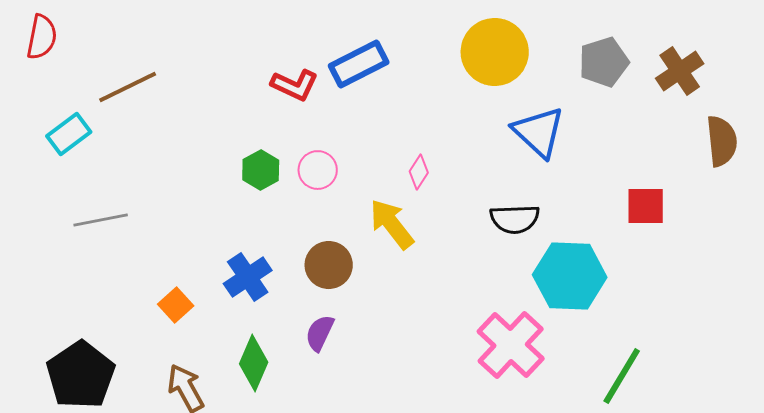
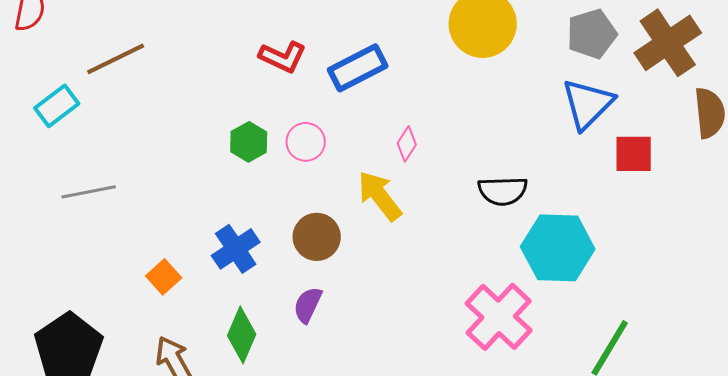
blue rectangle: (359, 64) -> (358, 68), moved
brown cross: (680, 71) -> (668, 43), size x1.4
blue triangle: (539, 132) -> (588, 104), moved, turned 32
red square: (646, 206) -> (634, 154), moved

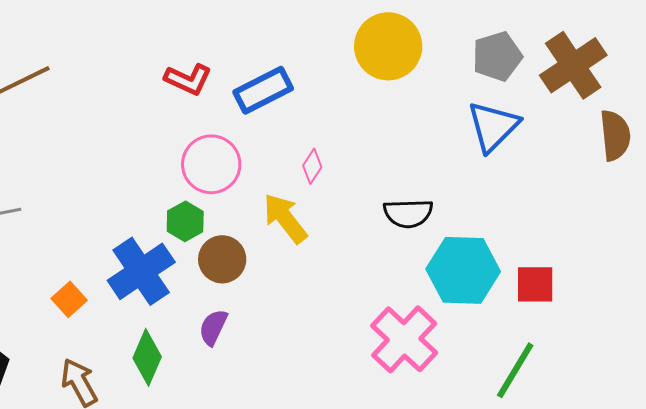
green hexagon: (249, 142) -> (185, 221), moved
pink circle: (306, 142) -> (211, 164), size x1.5
red square: (634, 154) -> (535, 284), moved
blue cross: (236, 249) -> (141, 271), size x1.4

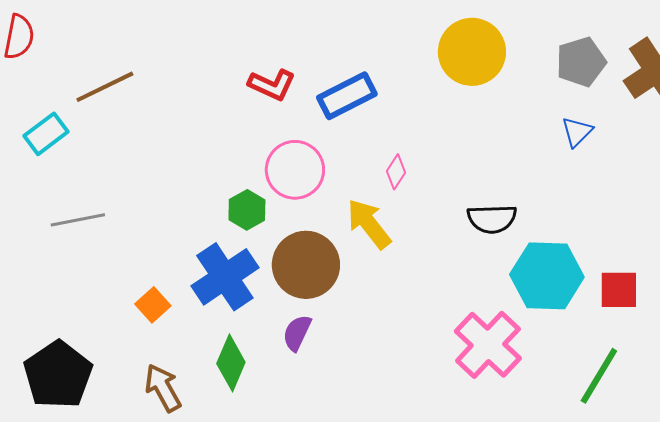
blue triangle: (493, 126) -> (577, 132), size x0.6
green hexagon: (185, 221) -> (247, 210), moved
brown circle: (222, 259) -> (306, 265), size x1.4

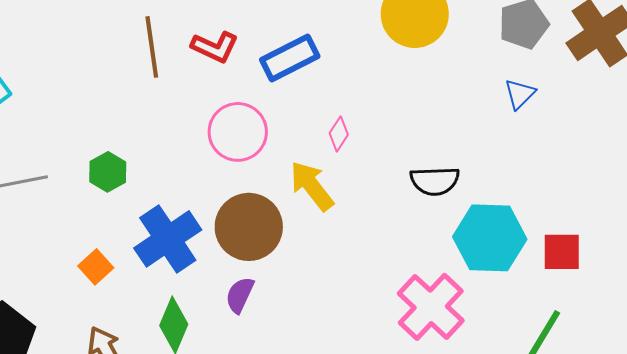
brown line: (105, 87) -> (152, 47), moved, turned -72
green hexagon: (247, 210) -> (108, 172), moved

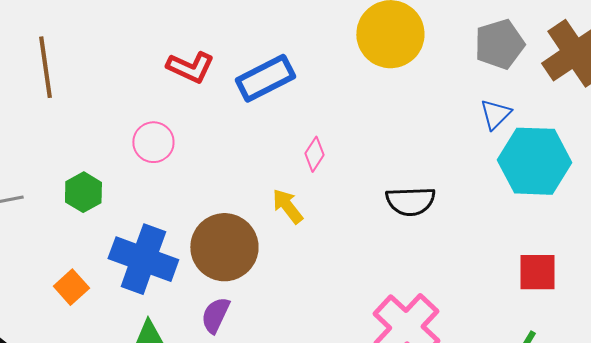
brown line: (152, 47) -> (45, 67), moved
pink circle: (238, 132) -> (153, 142), moved, size x0.7
yellow arrow: (312, 186) -> (287, 206), size x0.7
cyan hexagon: (490, 238) -> (534, 161), moved
blue cross: (168, 239) -> (143, 259), turned -36

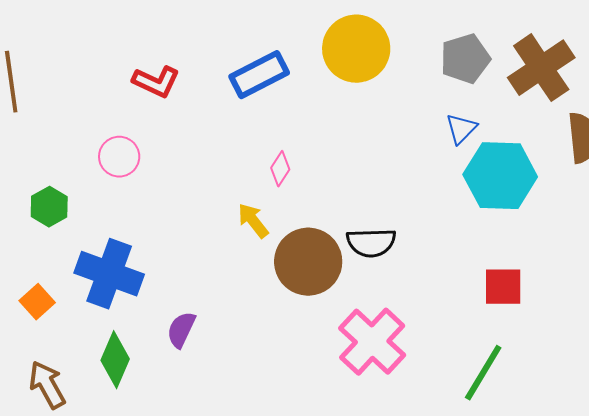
blue rectangle: (265, 78) -> (259, 75), moved
black semicircle: (410, 201) -> (371, 243), moved
brown circle: (224, 247) -> (308, 262), moved

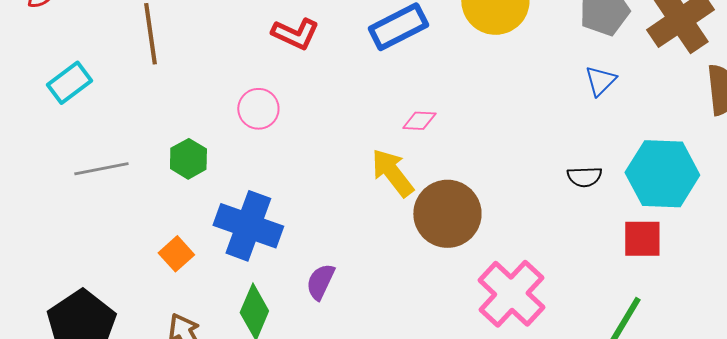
pink diamond: (280, 169) -> (419, 121), turned 60
cyan hexagon: (500, 176) -> (662, 174), moved
yellow arrow: (253, 221) -> (392, 173), size x1.4
black semicircle: (371, 243) -> (584, 177), moved, size x0.7

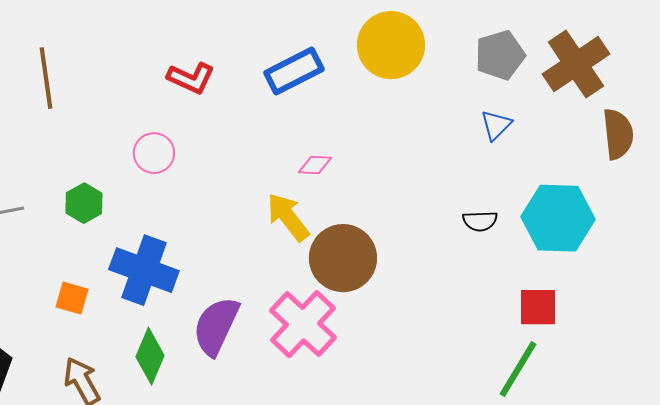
red square: (642, 239) -> (538, 307), moved
orange square: (176, 254) -> (72, 298), turned -32
purple semicircle: (320, 282) -> (216, 326), size x1.6
pink cross: (511, 294) -> (303, 324), moved

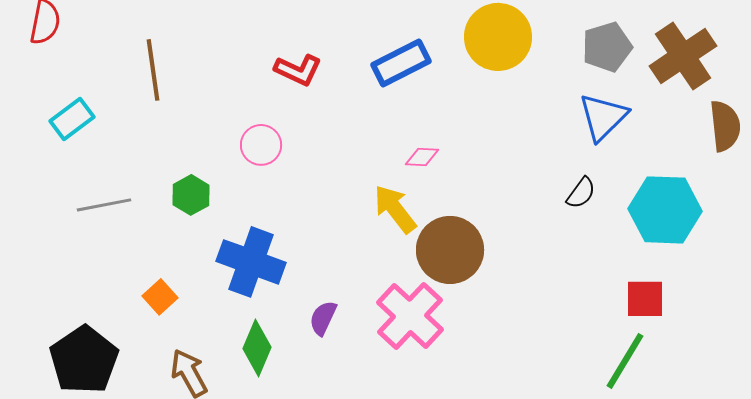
blue triangle: (496, 125) -> (603, 117), size x1.6
black semicircle: (480, 221) -> (581, 193), moved, turned -52
orange square: (72, 298) -> (160, 297), moved, turned 32
purple semicircle: (216, 326) -> (323, 318), size x0.6

